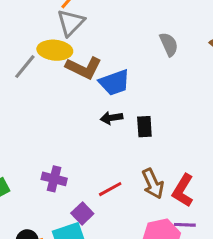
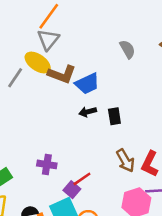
yellow ellipse: (55, 50) -> (38, 63), turned 35
red line: (110, 189) -> (82, 179), moved

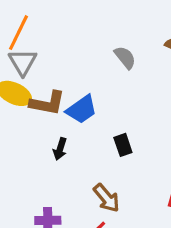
black arrow: (88, 112) -> (60, 149), moved, turned -49
brown arrow: (125, 161) -> (107, 198), moved

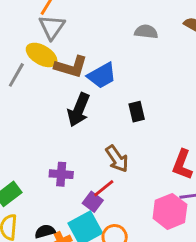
gray semicircle: (125, 57) -> (146, 32), turned -50
black arrow: (60, 149) -> (79, 110), size x1.6

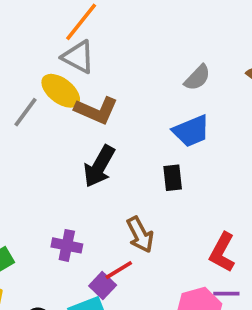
gray triangle: (52, 27) -> (78, 57), turned -44
gray semicircle: (146, 32) -> (197, 78), turned 120
blue trapezoid: (102, 76) -> (191, 131), moved

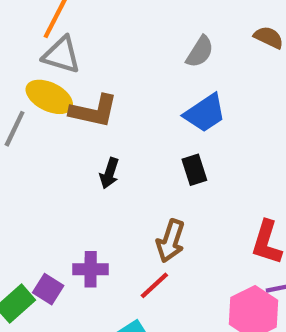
black arrow: (99, 166) -> (109, 173), size x0.6
brown arrow: (140, 235) -> (171, 241), turned 57
purple square: (103, 285) -> (48, 289), moved

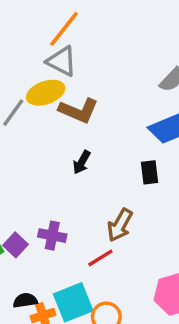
yellow ellipse: (49, 97) -> (46, 93), turned -57

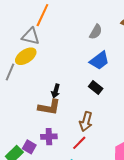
orange line: (64, 29) -> (42, 15), moved
brown L-shape: (79, 111) -> (49, 107), moved
black rectangle: (150, 172) -> (96, 87), turned -32

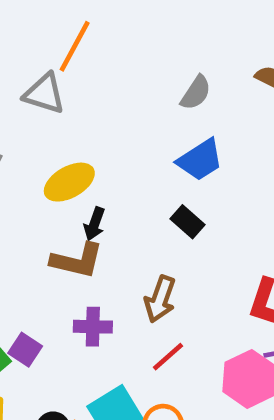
yellow ellipse: (26, 56) -> (69, 182), moved
purple cross: (49, 137) -> (93, 327), moved
red line: (79, 143) -> (168, 357), moved

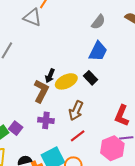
blue trapezoid: (200, 160) -> (98, 51), turned -35
yellow ellipse: (69, 182) -> (66, 81), moved
brown L-shape: (77, 261) -> (41, 91), turned -80

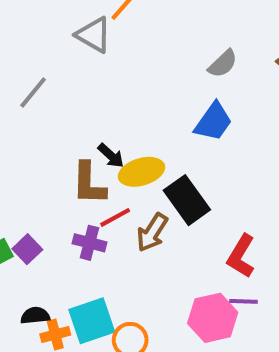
black arrow: (50, 76) -> (111, 156), turned -80
black rectangle: (91, 78) -> (187, 200), moved, size x1.6
brown L-shape: (41, 91) -> (89, 183), turned 145
red line: (78, 136) -> (115, 217), moved

